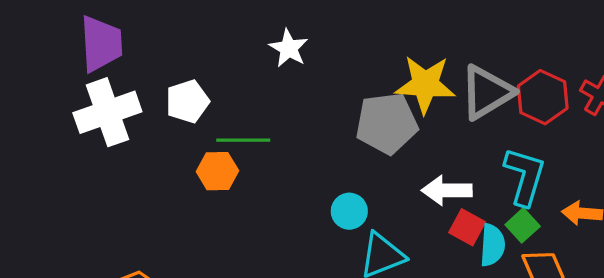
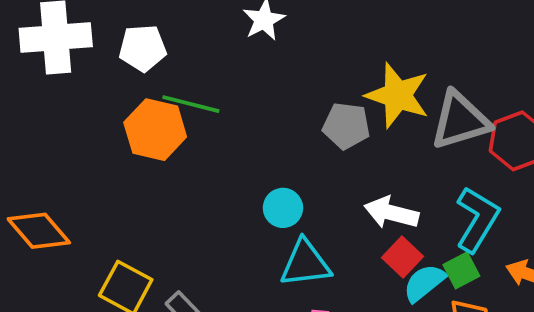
gray pentagon: (387, 123) -> (346, 126), size x0.7
orange hexagon: (217, 171) -> (155, 130), size x1.4
cyan semicircle: (492, 245) -> (424, 283), turned -147

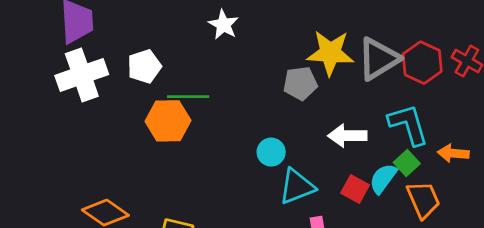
cyan L-shape: (477, 219) -> (408, 125), turned -33
red square: (403, 257) -> (355, 189), moved

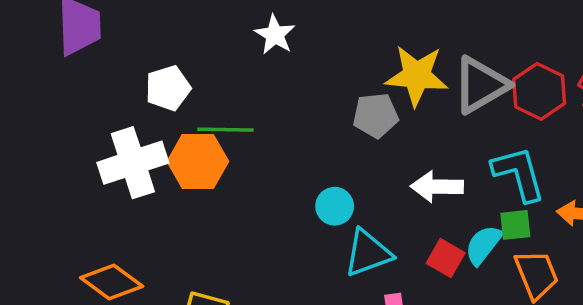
white cross: (82, 75) -> (133, 163), moved
green square: (407, 163) -> (515, 225), turned 35

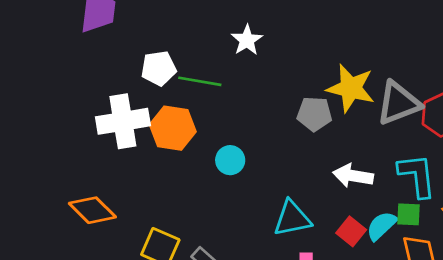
green line: (225, 130) -> (200, 81), moved
cyan circle: (335, 206) -> (230, 160), moved

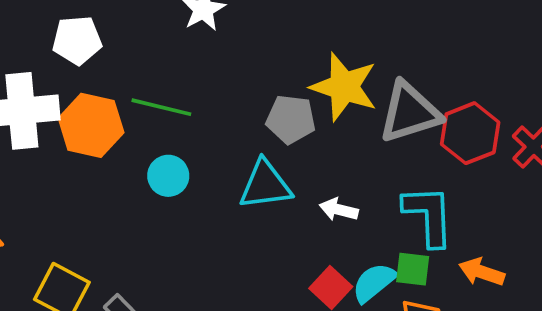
green line: (200, 81) -> (161, 107), moved
white arrow: (353, 176) -> (339, 210), size x0.7
cyan triangle: (292, 218) -> (265, 185), moved

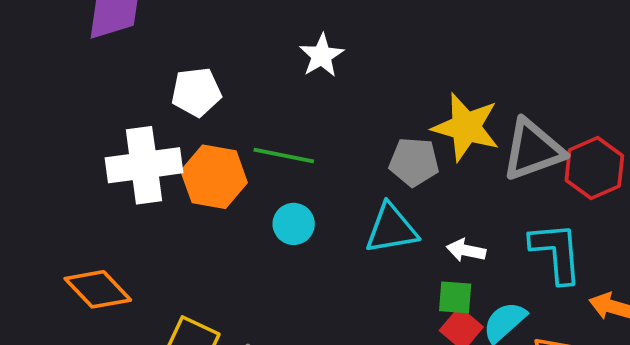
green square: (413, 269) -> (455, 297), moved

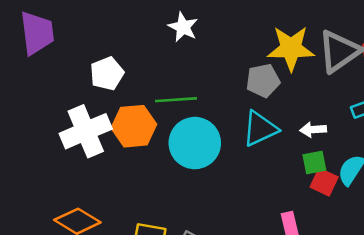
cyan circle: (294, 224) -> (195, 143), size x1.8

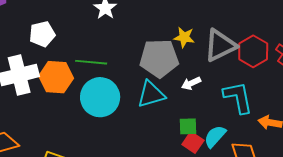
yellow star: (291, 48) -> (184, 37), size x0.6
gray pentagon: (263, 81) -> (159, 58), size x1.5
white arrow: (313, 130) -> (191, 83), moved, turned -30

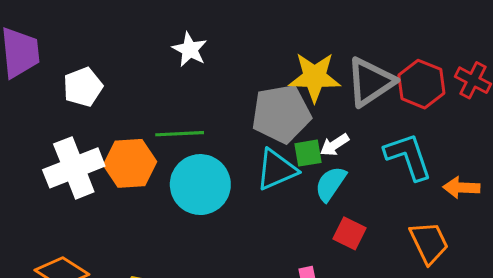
white pentagon: (42, 34) -> (83, 87), moved
yellow star: (184, 37) -> (315, 77), size x1.6
green square: (188, 126) -> (308, 153), moved
cyan semicircle: (215, 136) -> (331, 184), moved

